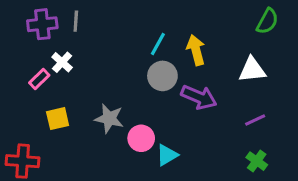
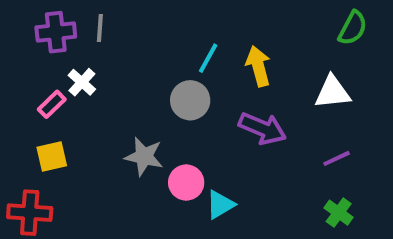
gray circle: (162, 76) -> (190, 100), moved
yellow square: (58, 119) -> (52, 156), moved

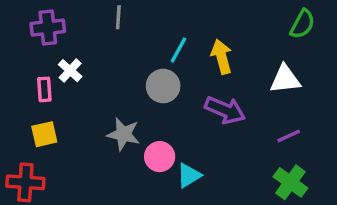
gray line: (100, 28) -> (118, 17), moved
pink rectangle: (52, 104) -> (44, 89), turned -50
green cross: (339, 213) -> (290, 182), size x1.4

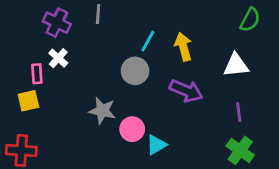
purple cross: (48, 28) -> (57, 23), moved, turned 32
yellow square: (44, 134) -> (28, 101), moved
purple line: (289, 136) -> (239, 112), turned -72

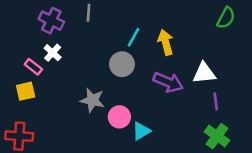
white triangle: (236, 65) -> (204, 73), moved
pink rectangle: (37, 74) -> (33, 67), turned -48

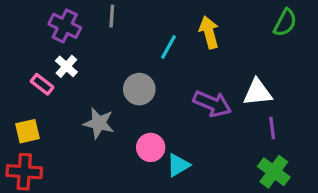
yellow arrow: (166, 42) -> (209, 32), moved
gray circle: (122, 64) -> (139, 89), moved
yellow square: (26, 91) -> (27, 131), moved
gray star: (92, 100) -> (99, 123), moved

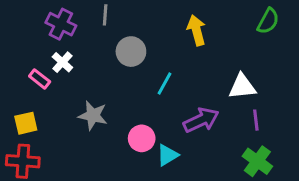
cyan line: (168, 47) -> (164, 84), moved
gray circle: (139, 89) -> (131, 52), moved
purple arrow: (212, 104) -> (201, 120), moved, turned -48

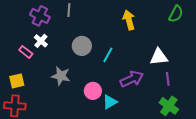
gray circle: (131, 52) -> (82, 46), moved

